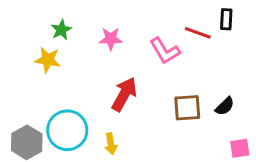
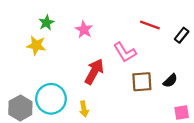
black rectangle: (226, 19) -> (182, 35), moved, turned 35
pink star: (111, 39) -> (84, 30), turned 30
pink L-shape: (165, 51) -> (125, 52), moved

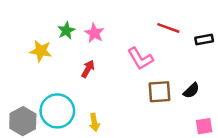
green star: (46, 23) -> (66, 31), moved
black rectangle: (182, 35) -> (204, 39), turned 42
red arrow: (94, 72) -> (88, 69), moved, size x0.6

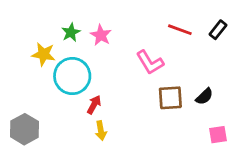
black rectangle: (204, 39) -> (218, 30), moved, turned -42
red arrow: (88, 69) -> (94, 105), moved
cyan circle: (57, 111) -> (72, 76), moved

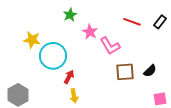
green star: (71, 32) -> (70, 15), moved
pink star: (101, 35) -> (90, 32), moved

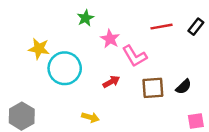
red line: (132, 22) -> (162, 27), turned -30
red arrow: (69, 77) -> (111, 82), moved, turned 32
yellow arrow: (74, 96) -> (90, 117), turned -64

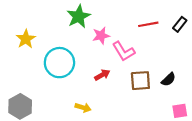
green star: (85, 18) -> (79, 16), size x1.5
pink star: (110, 39) -> (101, 36), turned 30
yellow star: (39, 49) -> (26, 39), moved, turned 30

